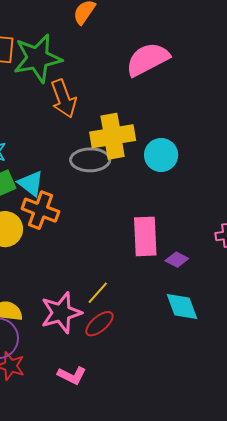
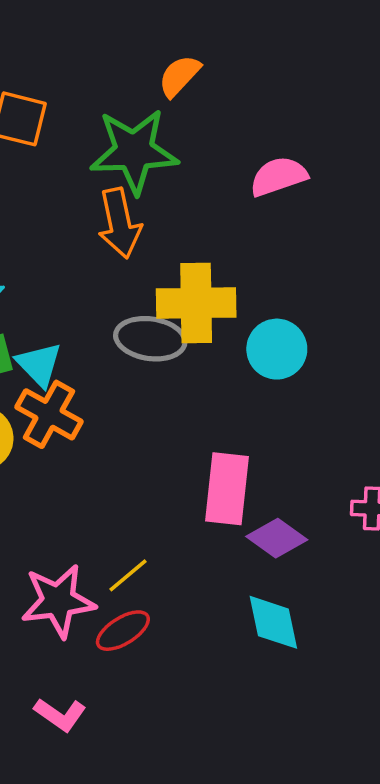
green star: (37, 58) -> (134, 151), moved
pink semicircle: (148, 59) -> (279, 176), size x0.7
purple diamond: (177, 260) -> (277, 538), size x1.4

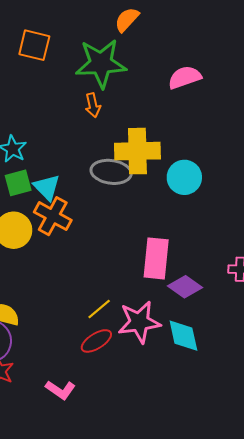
orange arrow: (120, 223) -> (93, 105), size x0.6
pink star: (58, 601) -> (139, 322), moved

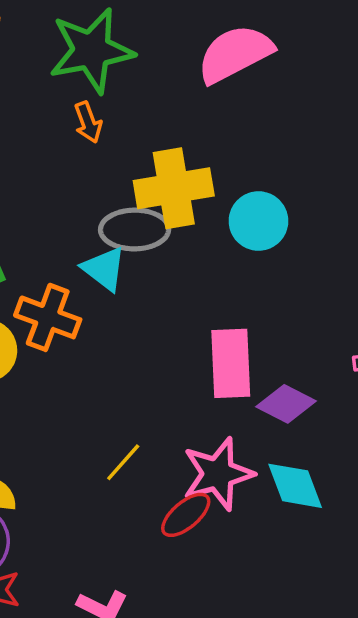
pink semicircle: (185, 77) -> (235, 54), size x1.4
cyan triangle: (47, 187) -> (104, 269), moved
yellow line: (99, 309) -> (123, 462), moved
red ellipse: (96, 341) -> (186, 515), moved

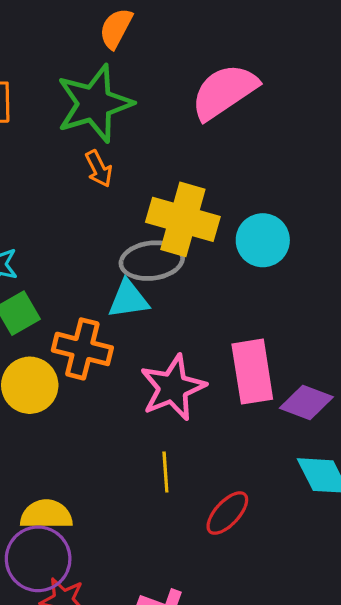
yellow cross: (174, 188) -> (183, 219), turned 32
cyan triangle: (104, 269) -> (128, 299), turned -39
yellow line: (123, 462) -> (165, 472), turned -39
pink star: (218, 474) -> (173, 388), moved

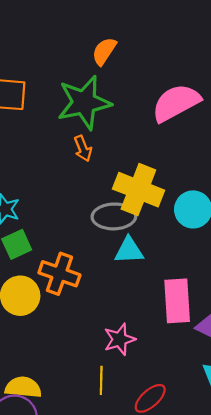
cyan triangle: (128, 299) -> (129, 250), moved
pink star: (173, 388) -> (120, 339), moved, size x0.7
yellow line: (165, 472) -> (101, 380), moved

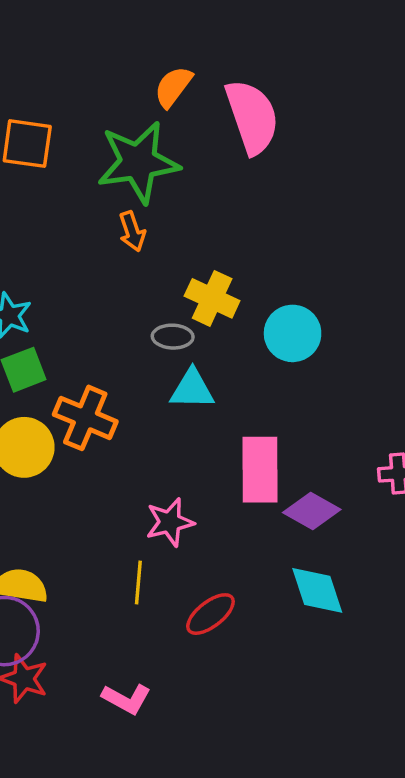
pink semicircle: (176, 103) -> (252, 117), moved, turned 96
yellow cross: (138, 190) -> (212, 298), size x0.7
gray ellipse: (114, 216) -> (173, 337), size x0.6

